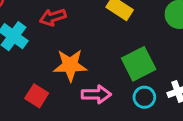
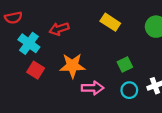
green square: (139, 64) -> (125, 65), size x0.6
red square: (37, 96) -> (36, 70), moved

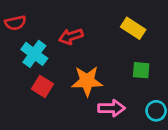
green square: (125, 65) -> (141, 70), moved, turned 32

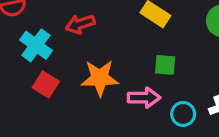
pink arrow: (111, 108) -> (144, 98), moved

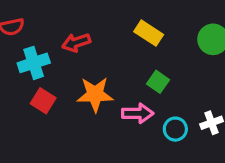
cyan cross: (36, 45) -> (34, 63), turned 36
green square: (165, 65) -> (158, 82), turned 30

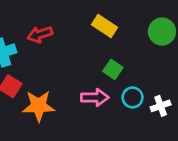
orange star: (95, 94) -> (39, 106), moved
cyan circle: (175, 129) -> (133, 97), moved

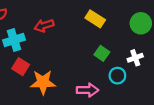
pink arrow: (95, 97) -> (87, 90), moved
white cross: (161, 106) -> (135, 58), moved

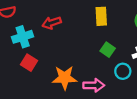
yellow rectangle: (95, 19) -> (101, 16), turned 54
orange star: (43, 82) -> (65, 78), moved

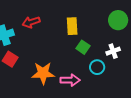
yellow rectangle: (101, 16) -> (72, 26), moved

